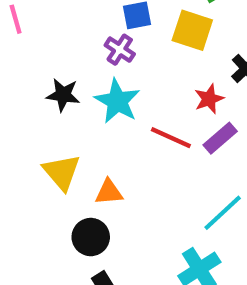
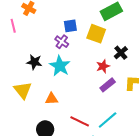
red line: (171, 138) -> (80, 121), moved
yellow triangle: (62, 172) -> (23, 90), moved
orange triangle: (109, 192) -> (52, 99), moved

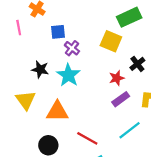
blue square: (70, 26) -> (58, 32), moved
orange triangle: (52, 99) -> (57, 111), size x1.5
cyan line: (108, 120) -> (130, 130), moved

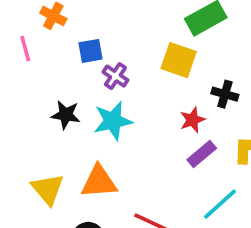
black cross: (137, 64) -> (225, 94), turned -32
cyan star: (68, 75) -> (113, 121), turned 30
yellow triangle: (26, 100) -> (48, 189), moved

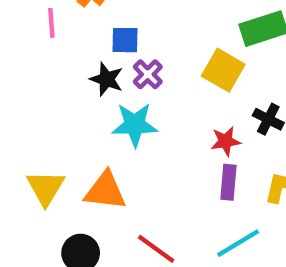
black star: (66, 115) -> (107, 79), moved
purple rectangle: (202, 154) -> (228, 182), turned -56

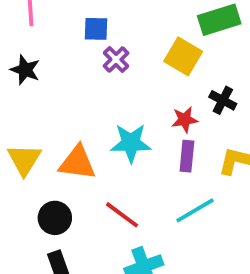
black star: (107, 79) -> (25, 70), moved
cyan star: (135, 125) -> (131, 143), moved

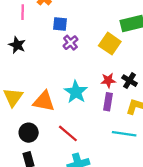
black cross: (223, 100) -> (130, 81), moved
cyan star: (131, 143) -> (76, 92), turned 30
cyan line: (195, 210) -> (124, 134), moved, turned 35

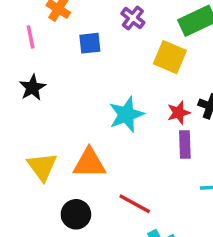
purple cross: (70, 43) -> (133, 18), moved
black star: (17, 45) -> (32, 88), turned 30
cyan star: (76, 92) -> (126, 115), moved, turned 30

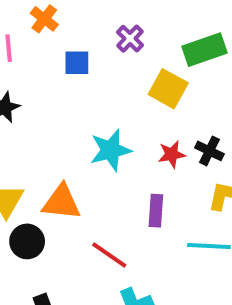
purple rectangle: (185, 144) -> (156, 211), moved
black circle: (76, 214) -> (27, 241), moved

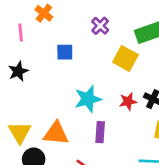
blue square: (77, 63) -> (65, 52), moved
purple rectangle: (156, 211) -> (100, 132), moved

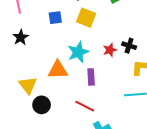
yellow square: (125, 58) -> (86, 18), moved
orange triangle: (56, 133) -> (58, 70), moved

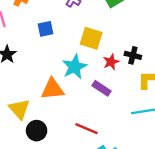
yellow square: (86, 18) -> (91, 38), moved
purple rectangle: (91, 77) -> (101, 88), moved, turned -49

